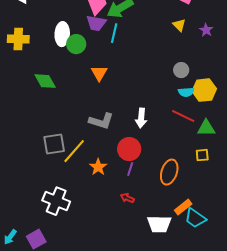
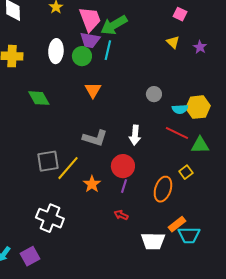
green circle: (76, 44) -> (82, 56), moved
gray circle: (181, 70) -> (154, 94), moved
yellow square: (202, 155) -> (186, 172), moved, turned -32
cyan trapezoid: (195, 218) -> (189, 235), turned -35

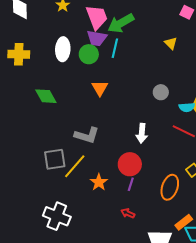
yellow triangle: (173, 42) -> (171, 43), moved
gray L-shape: (95, 138) -> (87, 135), moved

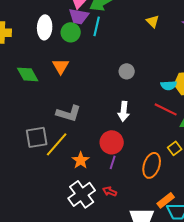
orange triangle: (100, 88) -> (61, 66), moved
gray circle: (161, 92) -> (127, 71), moved
white cross: (57, 216) -> (82, 194), moved, turned 32

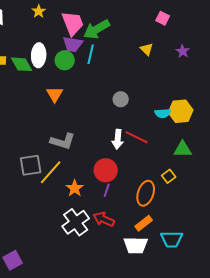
green diamond: (28, 74) -> (22, 64), moved
red line: (166, 109) -> (137, 137), moved
red arrow: (110, 191) -> (104, 219), size x1.5
orange rectangle: (166, 200) -> (144, 223), moved

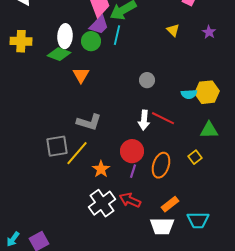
purple trapezoid: (73, 44) -> (99, 25), turned -55
green diamond: (22, 64) -> (59, 54), moved, turned -40
orange ellipse: (146, 193) -> (161, 165), moved

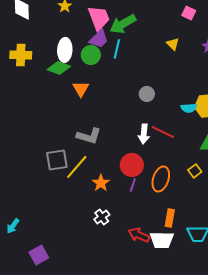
red arrow: (130, 200) -> (139, 235), moved
white cross: (102, 203) -> (102, 217), size x0.6
orange rectangle: (170, 204) -> (170, 218), turned -42
cyan arrow: (13, 239) -> (13, 226), moved

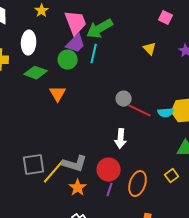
white ellipse: (65, 50) -> (29, 43), moved
red line: (163, 132) -> (140, 111), moved
gray L-shape: (89, 136) -> (75, 164), moved

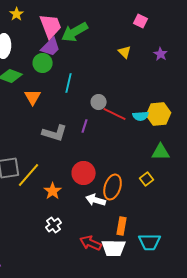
cyan line: (94, 54) -> (69, 83), moved
white arrow: (121, 139) -> (96, 200), moved, turned 102
gray L-shape: (75, 164) -> (55, 133), moved
purple line: (110, 190) -> (85, 126), moved

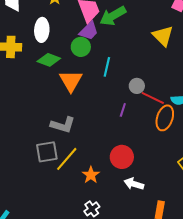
yellow triangle: (125, 52) -> (163, 36), size x1.6
orange triangle: (33, 97) -> (71, 81), size x1.4
gray L-shape: (55, 133) -> (63, 125), moved
orange ellipse: (113, 187) -> (165, 118), moved

